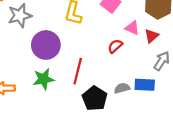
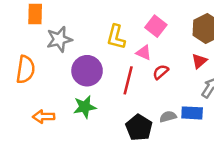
pink triangle: (132, 28) -> (144, 53), moved
red line: (78, 71) -> (128, 80), moved

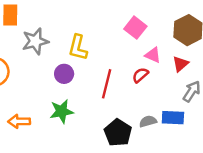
yellow L-shape: (116, 37) -> (78, 48), moved
pink triangle: (144, 53) -> (153, 55), moved
purple circle: (87, 71) -> (64, 74), size x0.6

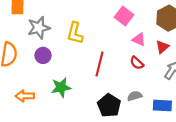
purple circle: (64, 74) -> (43, 55), moved
red semicircle: (140, 75) -> (137, 63), moved, turned -96
blue rectangle: (173, 118) -> (162, 106), moved

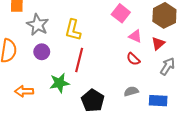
gray star: (39, 28) -> (38, 25), turned -30
red line: (99, 64) -> (79, 60), moved
black pentagon: (109, 106) -> (93, 101), moved

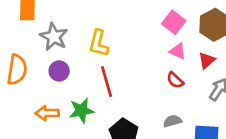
pink square: (121, 13) -> (174, 22), moved
red line: (79, 60) -> (107, 82), turned -30
orange arrow: (24, 91) -> (47, 113), moved

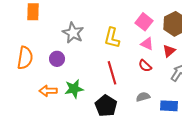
gray star: (54, 37) -> (73, 33), moved
yellow L-shape: (99, 43) -> (112, 38), moved
red line: (107, 82) -> (112, 73), moved

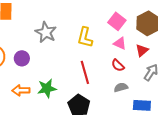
purple circle: (57, 59) -> (22, 58), moved
gray semicircle: (143, 97) -> (121, 87), moved

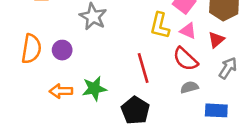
yellow L-shape: (85, 37) -> (160, 26), moved
red semicircle: (118, 65) -> (185, 59), size x1.5

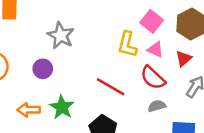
purple circle: (62, 50) -> (43, 69), moved
red line: (143, 68) -> (111, 87), turned -44
green star: (94, 89) -> (62, 107), turned -30

